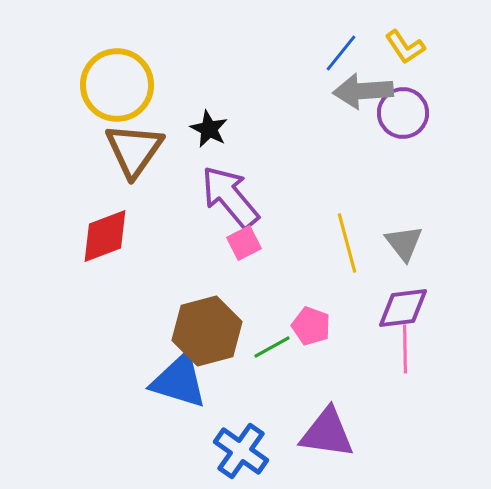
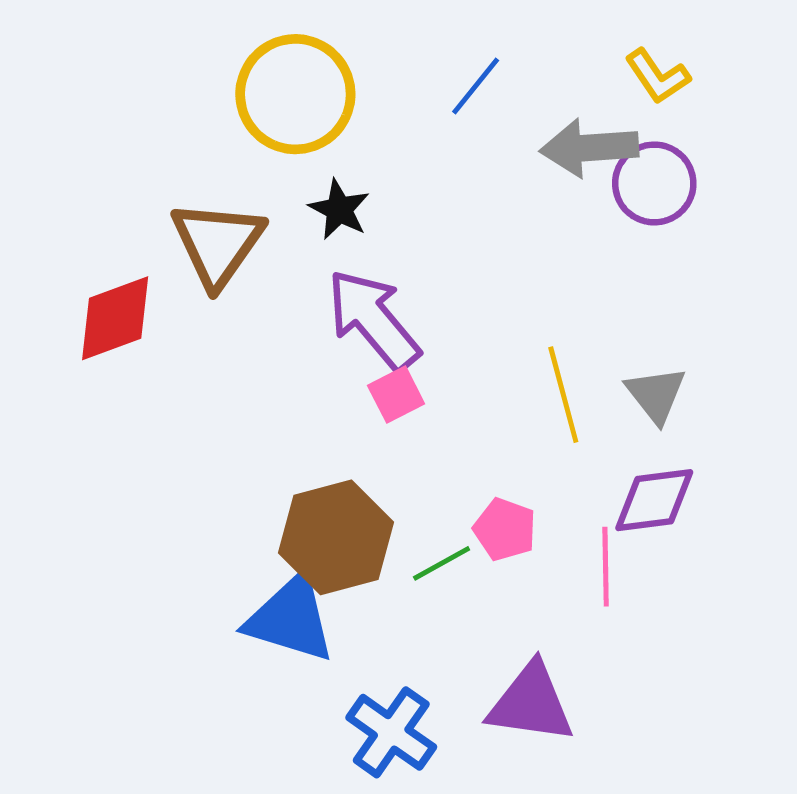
blue line: (341, 53) -> (476, 86), moved
yellow circle: (117, 85) -> (295, 94), moved
red diamond: (105, 236) -> (115, 318), moved
pink line: (405, 349) -> (606, 567), moved

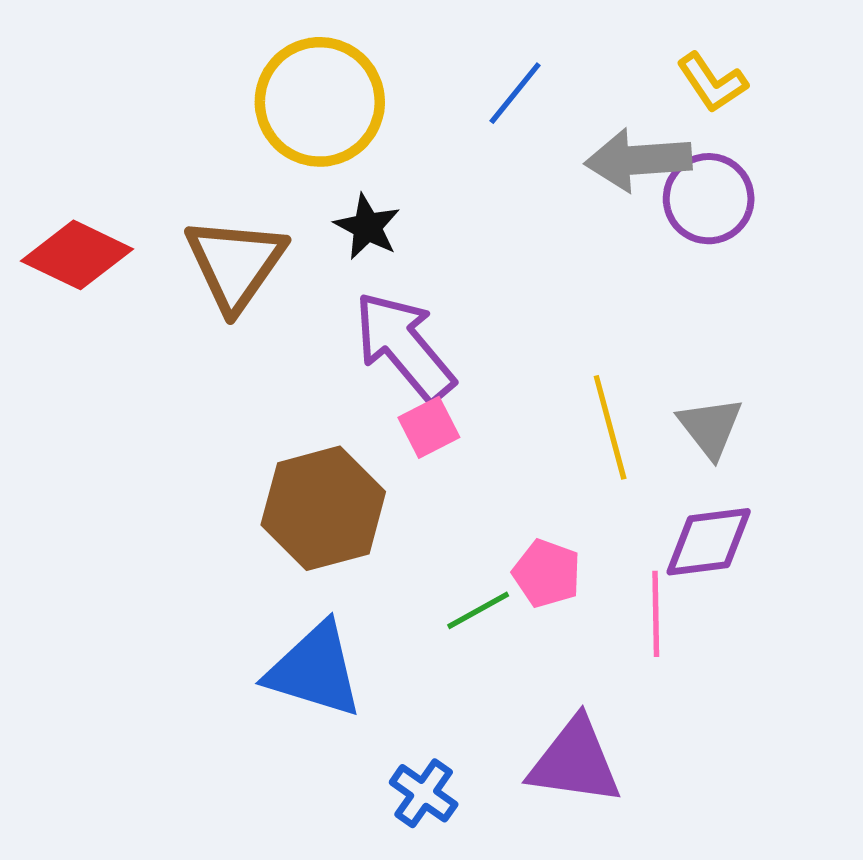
red diamond: (115, 318) -> (77, 255), moved, turned 46
brown hexagon: (336, 537) -> (323, 508), moved
blue cross: (391, 732) -> (424, 793), size x0.7

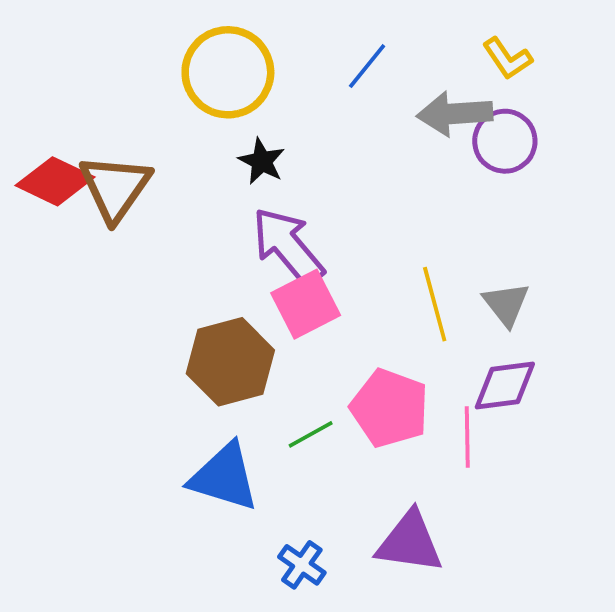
brown triangle: (235, 264) -> (115, 188), moved
pink square: (429, 427) -> (306, 304), size x1.6
pink pentagon: (547, 573) -> (390, 408), size x1.6
green line: (478, 610) -> (311, 434), moved

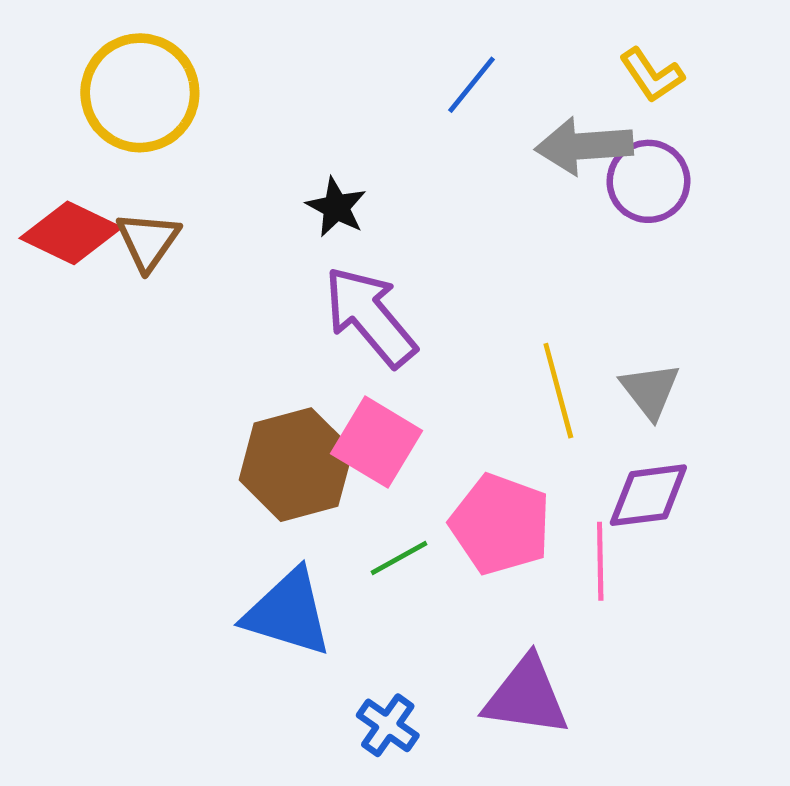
yellow circle: (228, 72) -> (140, 93), moved
brown triangle: (115, 188) -> (148, 241), size x0.7
pink square: (306, 304) -> (376, 442), moved, turned -32

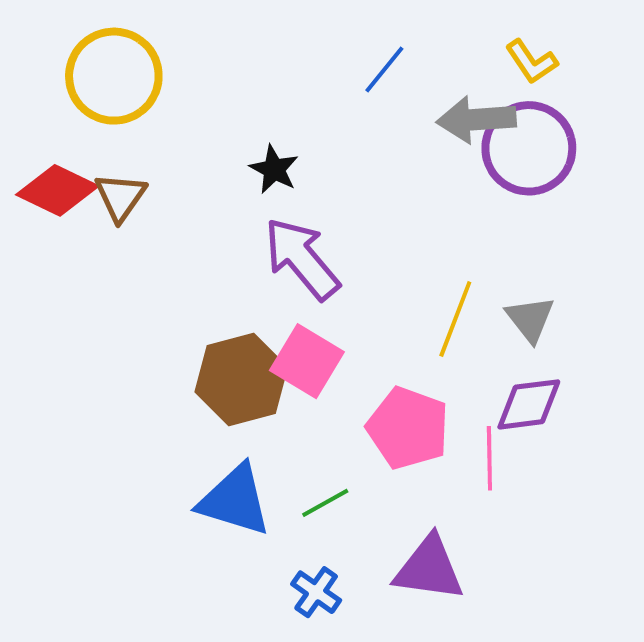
purple circle: (648, 181) -> (529, 148), size x1.4
yellow line: (558, 391) -> (455, 319), turned 36
green line: (399, 558) -> (325, 503), moved

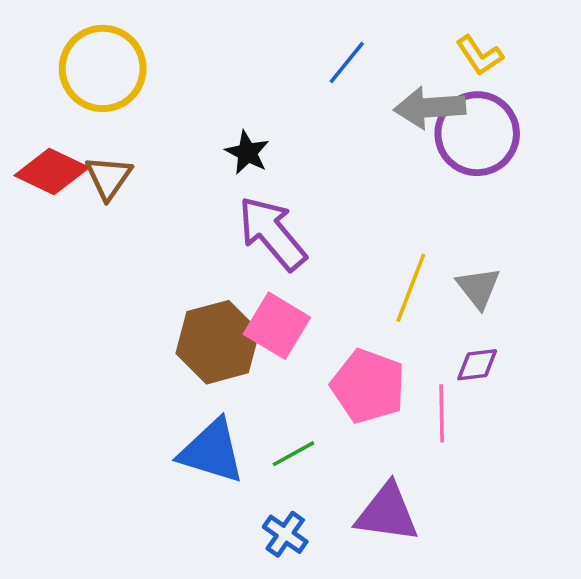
purple diamond: (529, 404) -> (477, 365), size x0.7

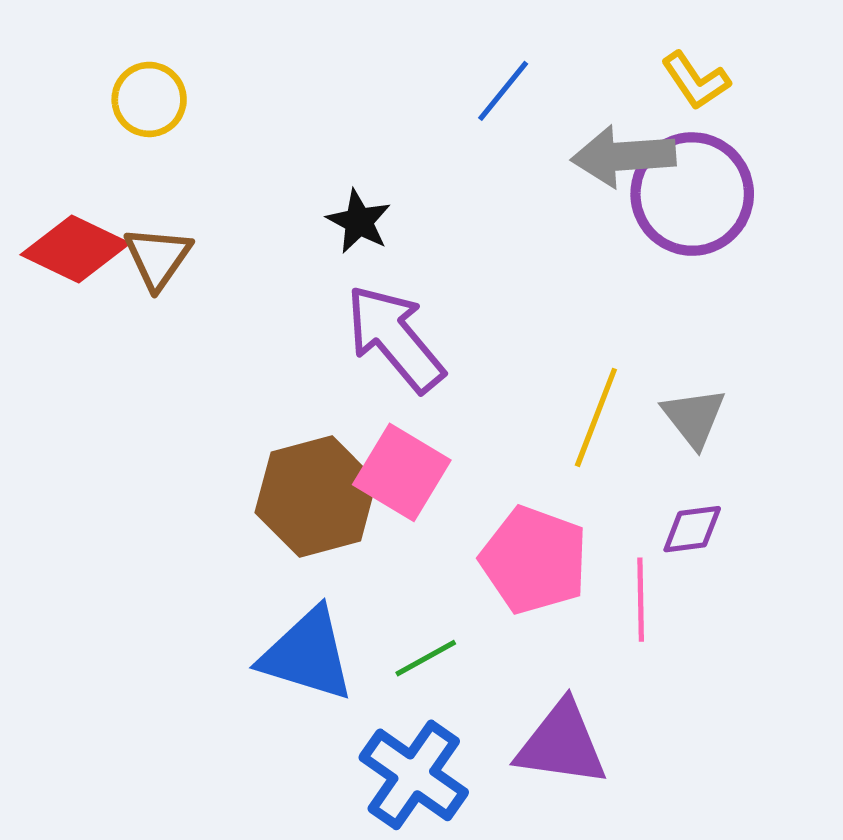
yellow circle: (103, 68) -> (149, 99), size x0.6
blue cross: (285, 534) -> (414, 775), size x1.6

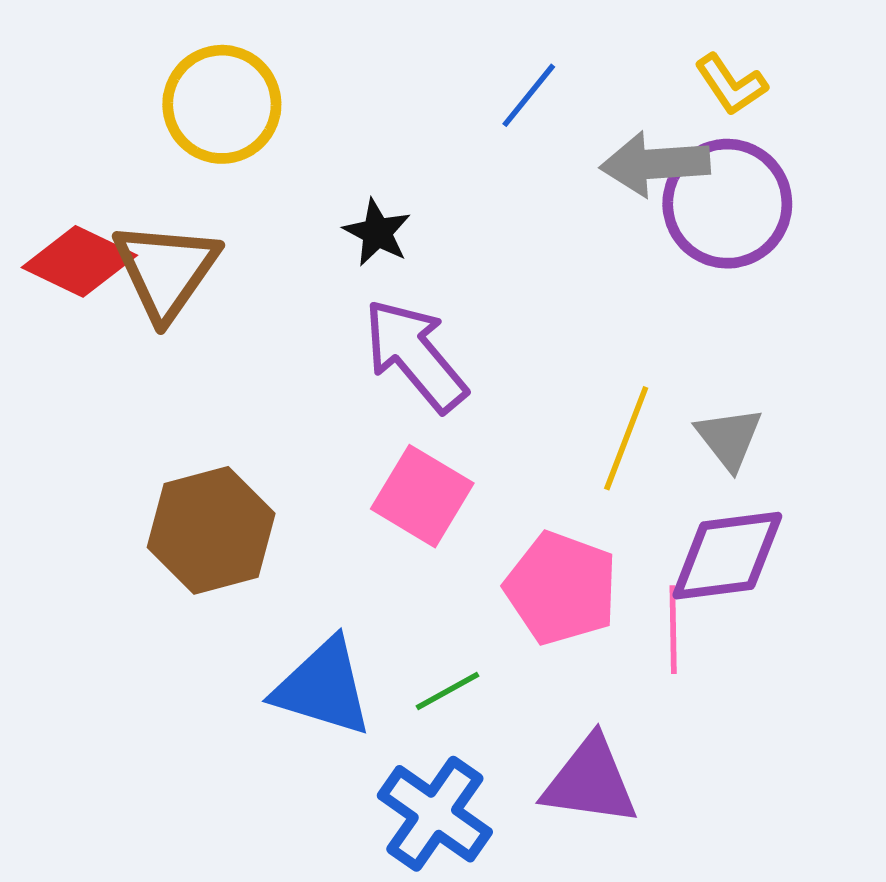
yellow circle: (149, 99) -> (222, 104), moved, size x1.5
brown triangle: (158, 258) -> (166, 270), size x1.5
brown hexagon: (316, 496) -> (211, 530), moved
purple diamond: (692, 529) -> (727, 556), size x1.8

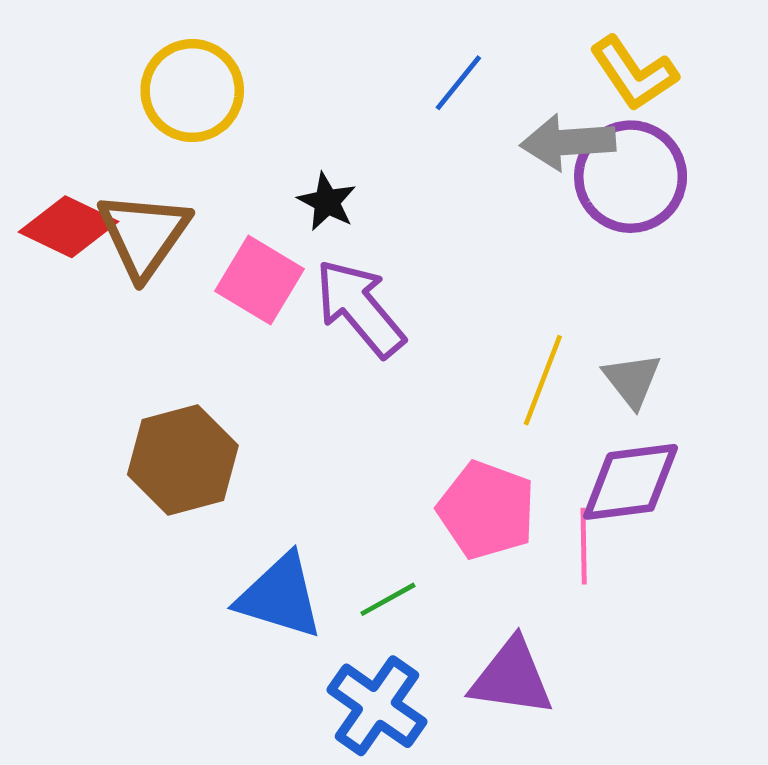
yellow L-shape: (731, 84) -> (634, 73), size x1.4
pink square: (422, 496) -> (260, 280), moved

